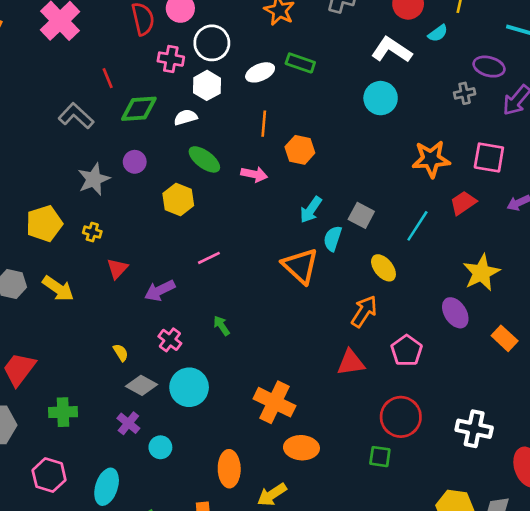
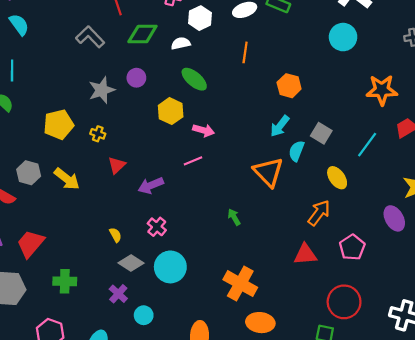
orange hexagon: (300, 150) -> (289, 86), moved
pink arrow: (254, 174) -> (204, 130), moved
green arrow: (222, 326) -> (234, 217), moved

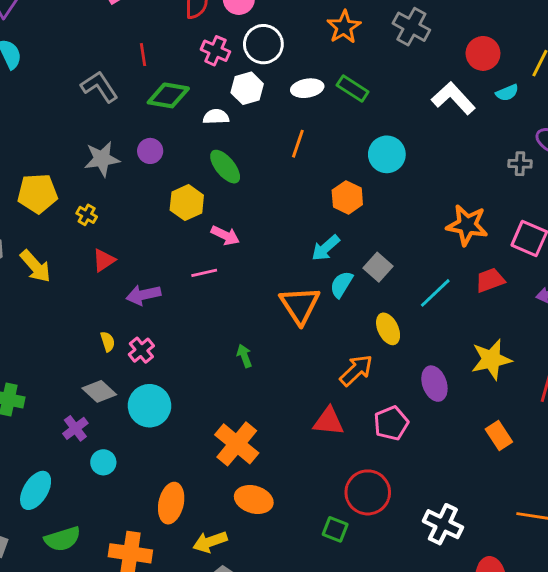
cyan circle: (343, 37) -> (387, 154), moved
purple ellipse: (394, 218) -> (434, 384), moved
yellow semicircle: (115, 235) -> (108, 341), moved

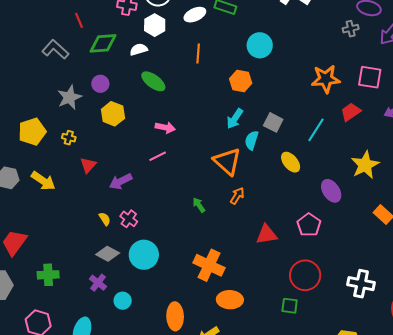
yellow hexagon: (187, 203) -> (113, 114), moved
orange arrow: (356, 370) -> (237, 196), moved, size x0.7

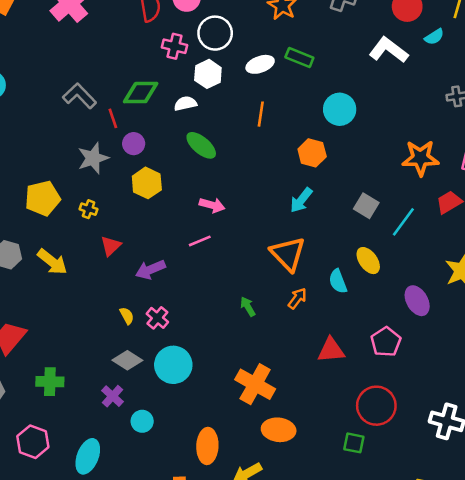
red line: (79, 20) -> (113, 118), moved
gray square: (273, 122) -> (366, 206), moved
cyan semicircle: (252, 140) -> (338, 281), moved, turned -42

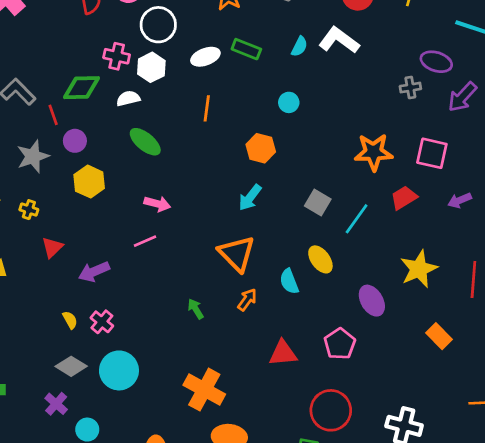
cyan semicircle: (434, 37) -> (299, 46), moved, turned -30
pink cross: (174, 46) -> (117, 56), moved
cyan circle: (340, 109) -> (289, 102), size x0.6

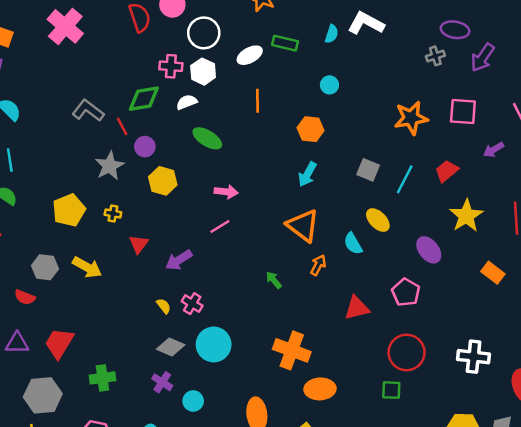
red trapezoid: (404, 198) -> (447, 171), moved

